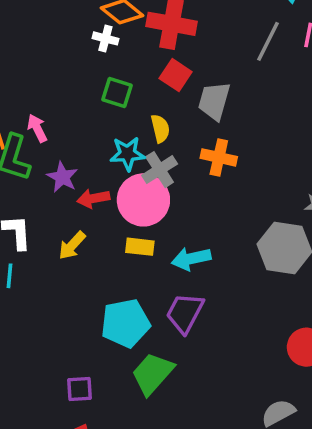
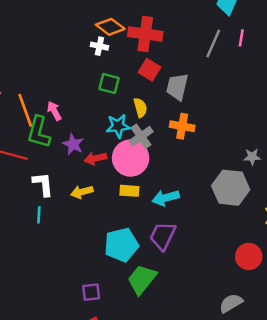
yellow arrow: (72, 246) -> (82, 192), turned 35

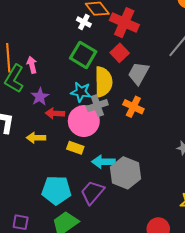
green square: (109, 84) -> (83, 55), size x1.4
yellow semicircle: (140, 108) -> (103, 82), size x1.8
gray hexagon: (231, 188) -> (126, 173), moved

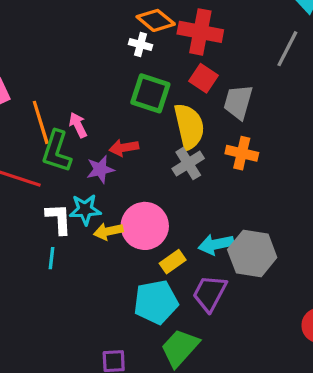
cyan star: (81, 92) -> (85, 210), moved
purple star: (40, 97) -> (100, 169), turned 30
red arrow: (55, 113) -> (124, 148), moved
pink circle: (84, 121) -> (145, 226), moved
yellow rectangle: (75, 148) -> (173, 262), moved, turned -42

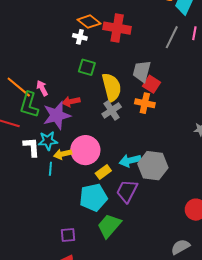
red square: (204, 78) -> (152, 84), moved
green square: (150, 93) -> (87, 67), size x0.7
orange line: (41, 122) -> (19, 87), turned -32
purple star: (100, 169) -> (57, 115), size x1.6
cyan line: (52, 258) -> (50, 169), moved

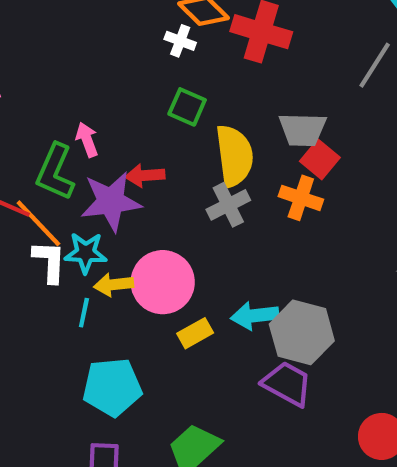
gray trapezoid: (142, 71) -> (303, 130), turned -110
orange line: (19, 87) -> (38, 223), moved
purple trapezoid: (127, 191) -> (287, 384), moved, turned 85
cyan pentagon: (93, 197) -> (112, 387), moved

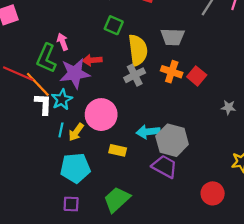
red square: (320, 159) -> (197, 76), moved
cyan star: (86, 253) -> (62, 100), turned -30
yellow arrow: (114, 285) -> (76, 132), moved, turned -48
yellow rectangle: (195, 333) -> (118, 150), moved, turned 42

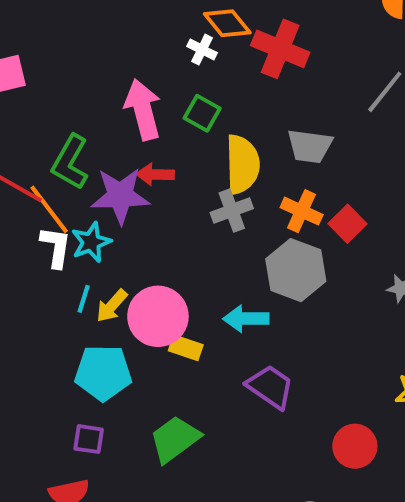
pink arrow: (63, 42) -> (143, 110), moved, size x1.8
pink circle: (101, 115) -> (158, 316), moved
gray hexagon: (172, 140) -> (296, 270), moved

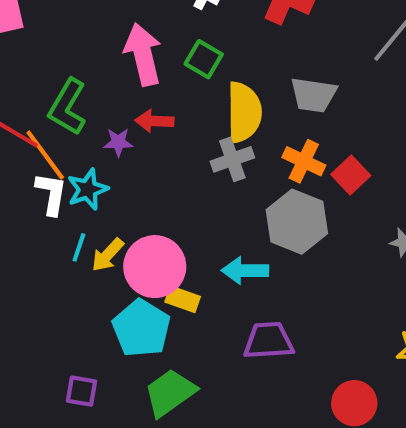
purple star: (120, 196) -> (118, 142), size x0.5
cyan pentagon: (103, 373) -> (141, 328), moved, turned 30
purple trapezoid: (270, 387) -> (269, 341), turned -39

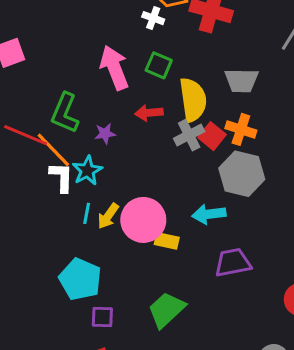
red arrow: (154, 121) -> (149, 113), moved
red square: (351, 175) -> (212, 136), moved
cyan pentagon: (141, 328) -> (80, 279), moved

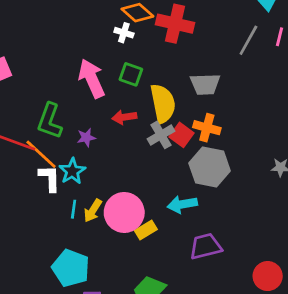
yellow rectangle: (167, 241) -> (146, 230), turned -40

